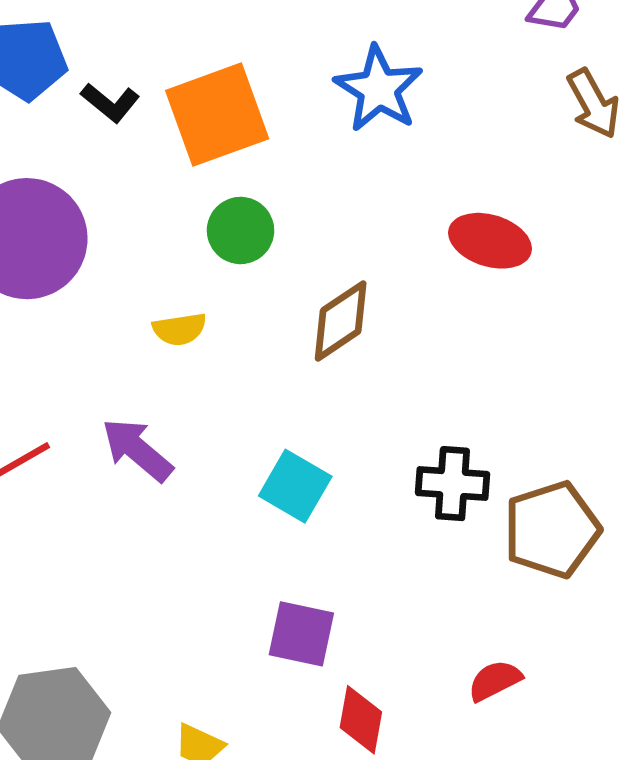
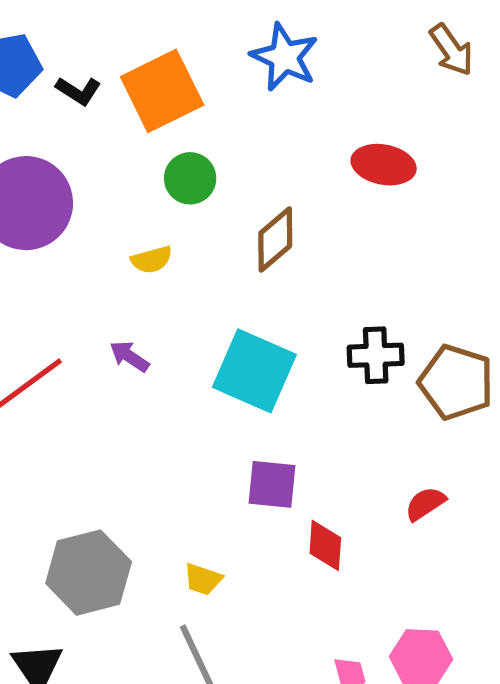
purple arrow: (137, 450) -> (129, 356), size x0.7
cyan square: (295, 486) -> (254, 371), size x1.5
brown pentagon: (552, 530) -> (456, 382), turned -30

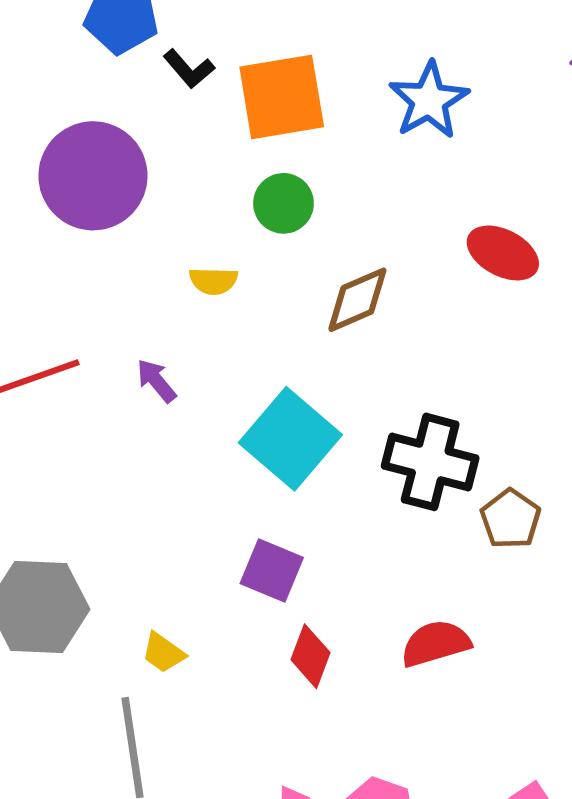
black cross: (376, 355) -> (430, 462), size x1.4
brown pentagon: (456, 382) -> (511, 519), size x0.7
red semicircle: (425, 504) -> (436, 643), size x1.4

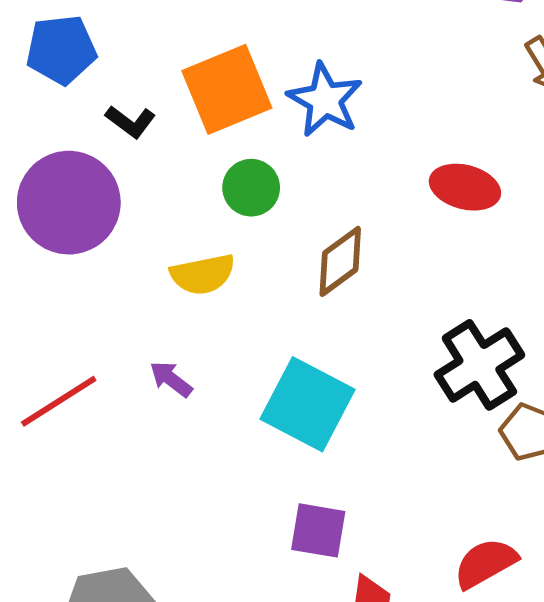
black L-shape: (189, 69) -> (130, 122), moved
blue star: (429, 100) -> (325, 100), moved
yellow semicircle: (213, 281) -> (203, 274), size x1.4
black cross: (430, 462) -> (479, 365), moved, turned -34

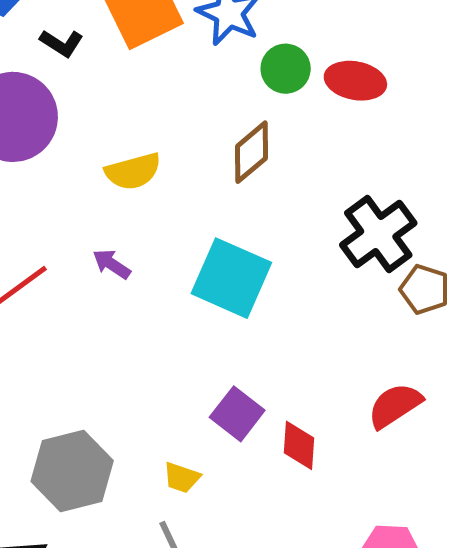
green circle: (251, 188) -> (286, 69), moved
purple square: (318, 530) -> (237, 414), moved, turned 32

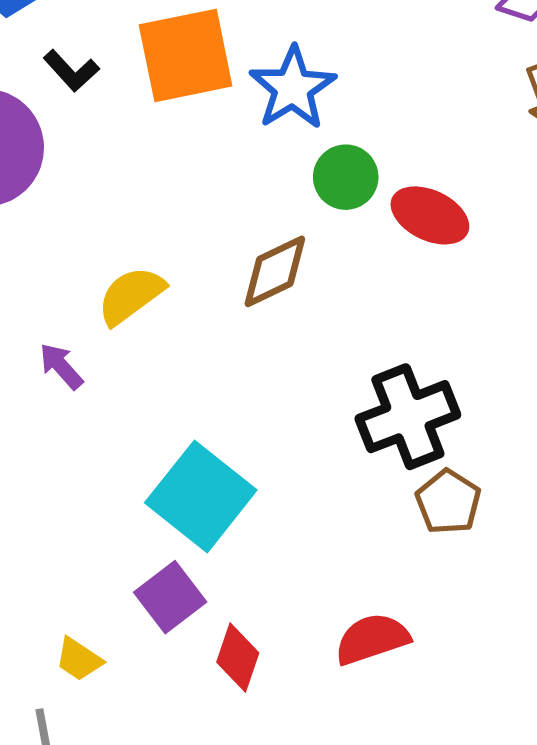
yellow semicircle: (133, 171) -> (131, 296), moved, turned 144
cyan square: (231, 278) -> (201, 496), moved

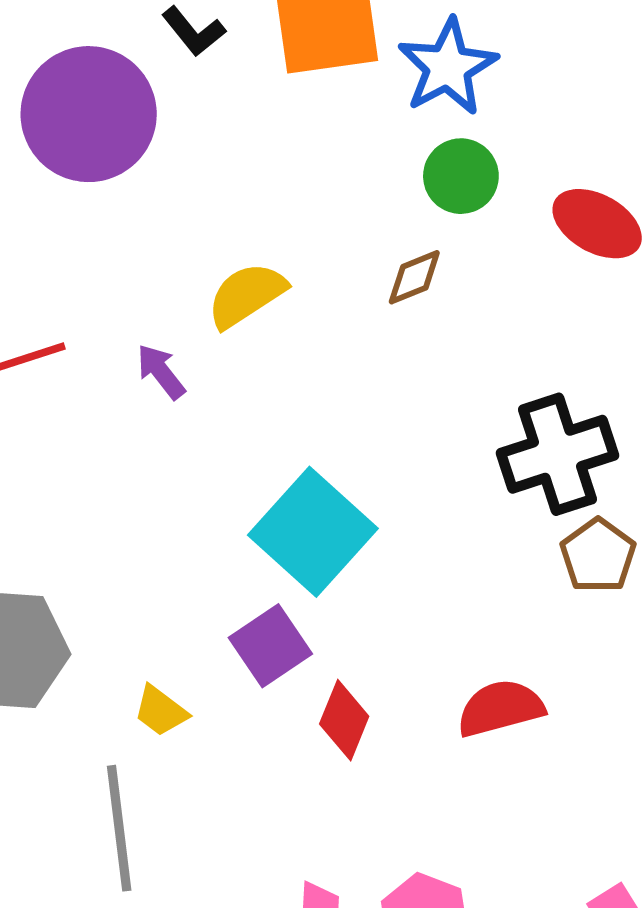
green circle: (346, 177) -> (461, 176), moved
brown diamond: (275, 271) -> (414, 277), size x0.7

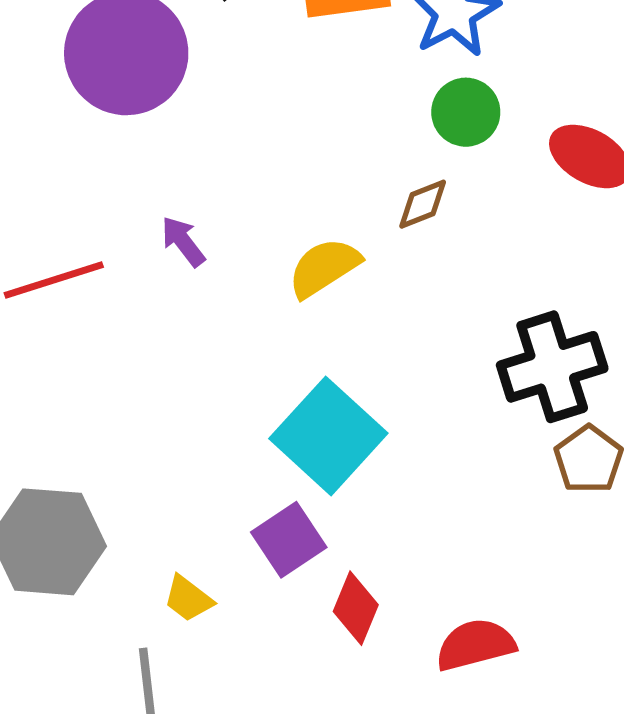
yellow semicircle: (246, 295) -> (324, 268), moved
purple arrow: (161, 372) -> (183, 241), moved
red semicircle: (500, 708) -> (475, 645), moved

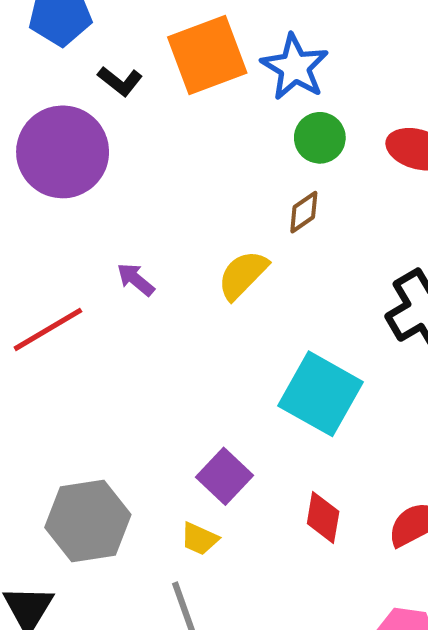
cyan square: (328, 436) -> (320, 394), moved
purple square: (289, 540) -> (224, 476), moved

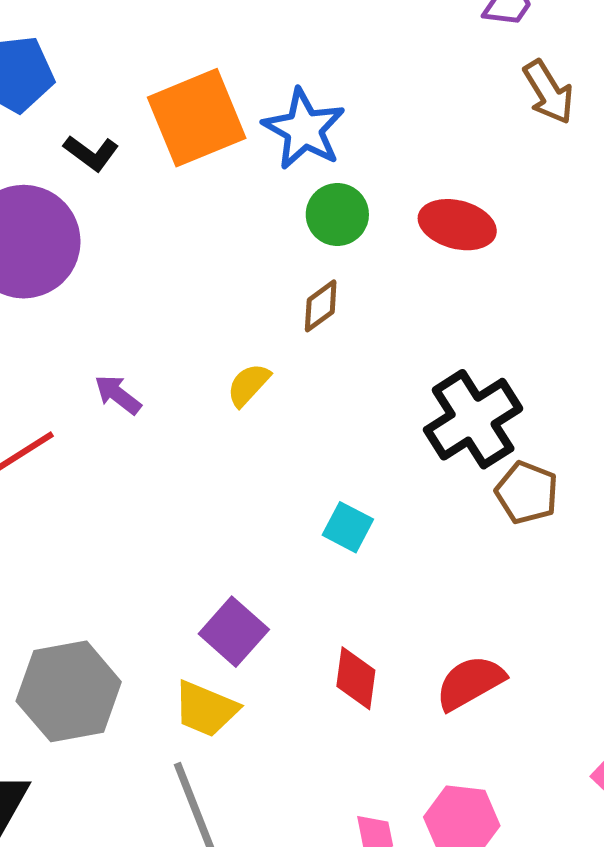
yellow semicircle: (243, 275) -> (248, 385), size x0.7
cyan square: (320, 394) -> (348, 527), size x0.5
yellow trapezoid: (199, 539) -> (206, 709), size x1.4

